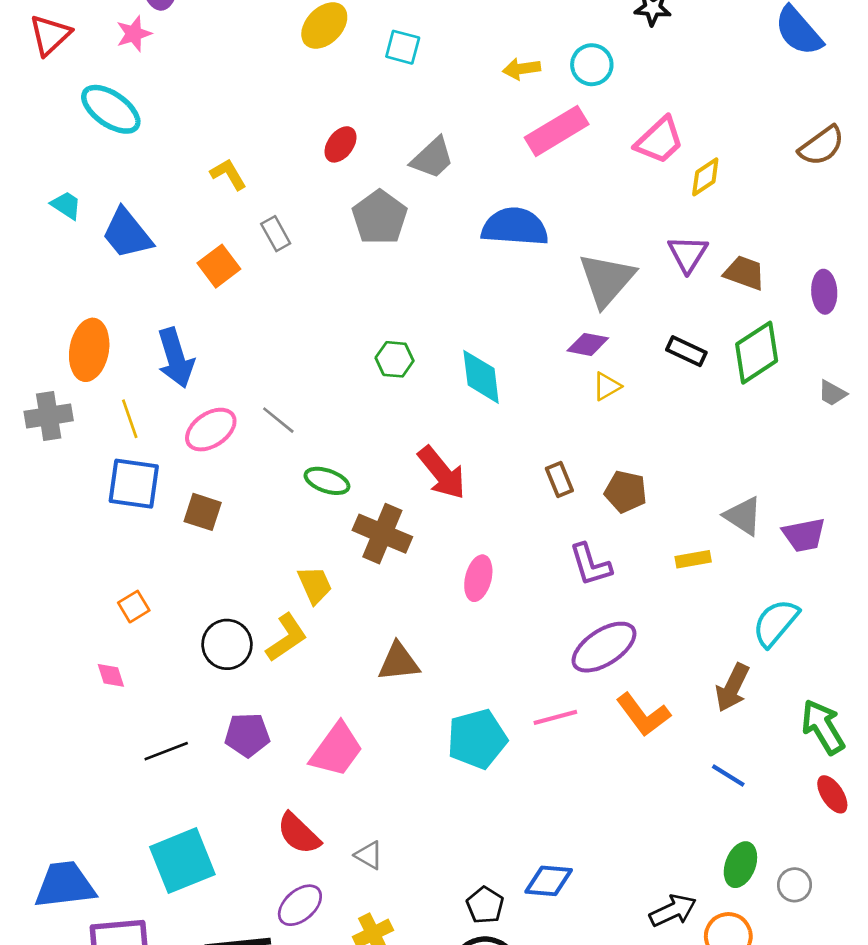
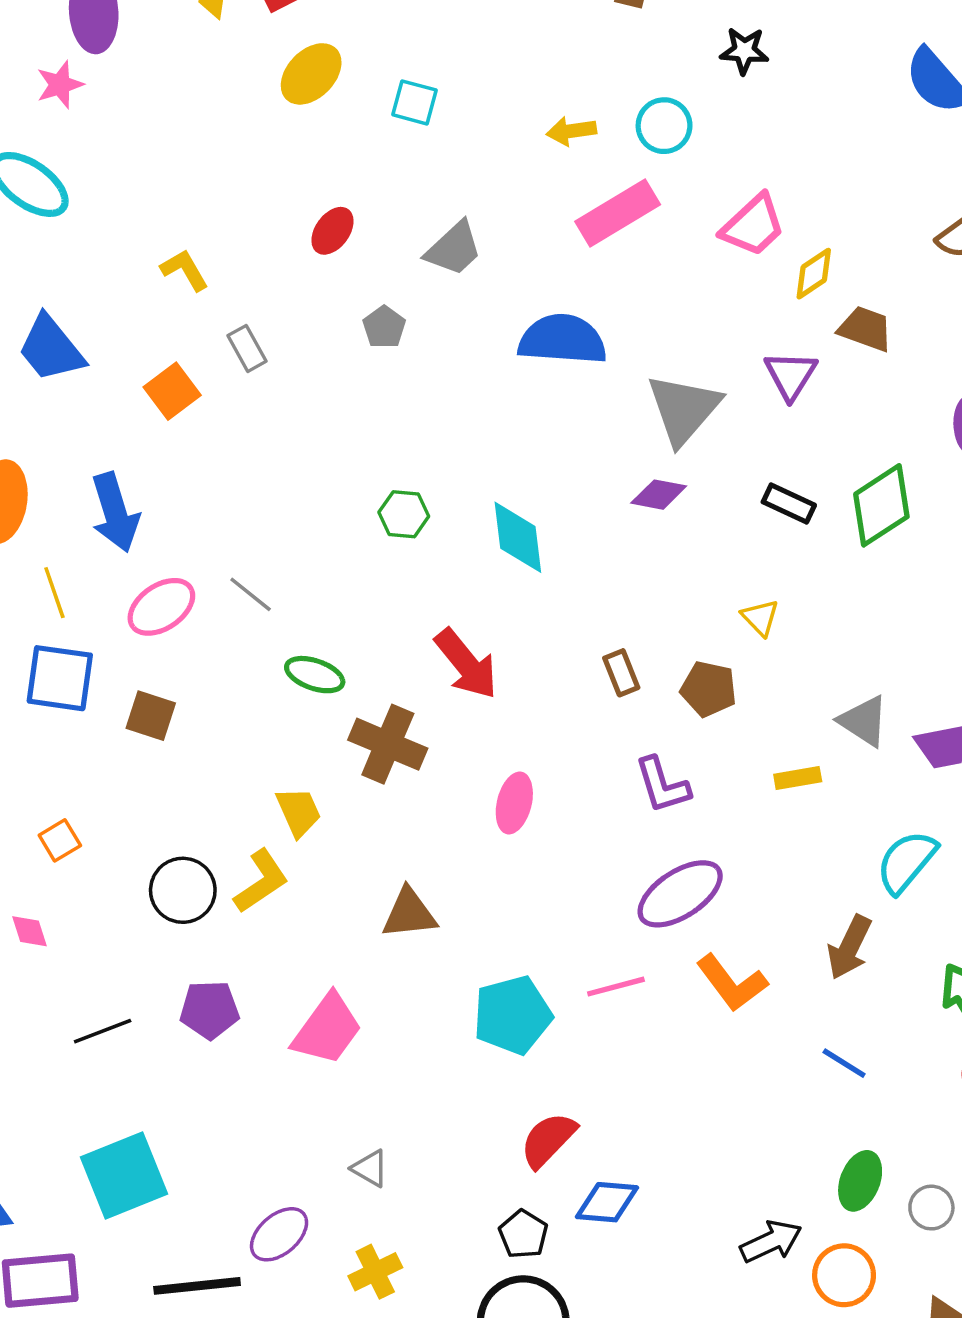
gray pentagon: (380, 217) -> (384, 327), size x0.6
brown trapezoid: (745, 273) -> (865, 329), moved
yellow triangle: (607, 386) -> (760, 618), moved, turned -44
red semicircle: (299, 834) -> (548, 1140), moved, turned 90

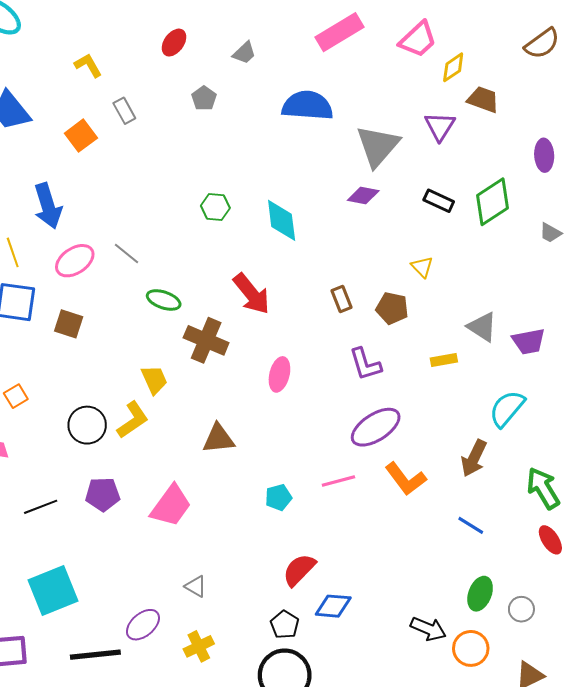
gray trapezoid: (454, 249) -> (244, 53), size x0.7
cyan pentagon: (513, 1015) -> (278, 497), size x0.6
black arrow: (771, 1241) -> (428, 629), turned 48

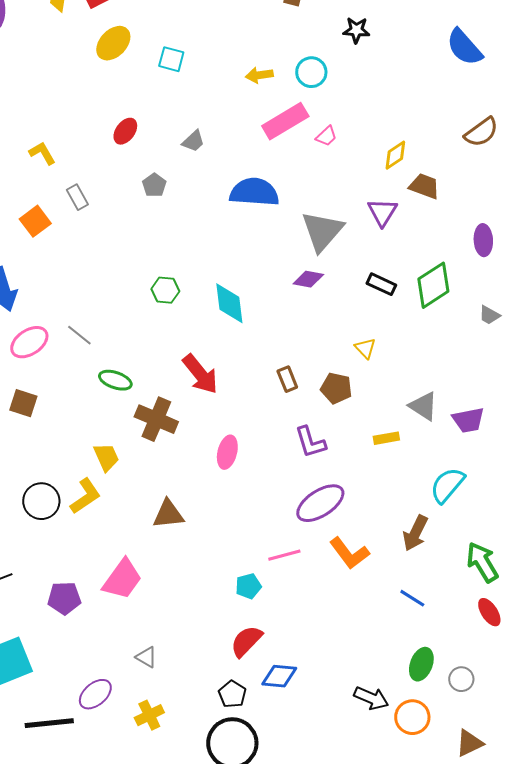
pink trapezoid: (418, 39) -> (326, 136), moved, size x0.6
purple pentagon: (103, 494) -> (64, 598), moved
cyan pentagon: (278, 497) -> (248, 586), moved

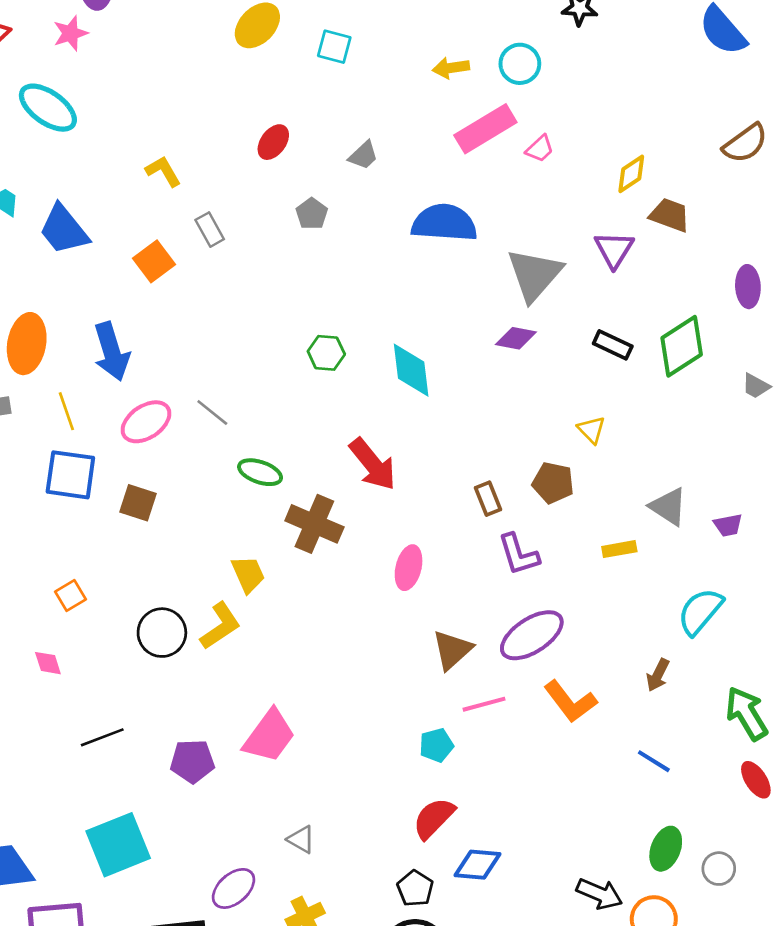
brown rectangle: (287, 379) -> (488, 499), moved
purple trapezoid: (468, 420) -> (728, 525), size x0.7
brown triangle: (168, 514) -> (452, 650), moved, turned -36
brown arrow: (415, 533) -> (658, 675), size x0.7

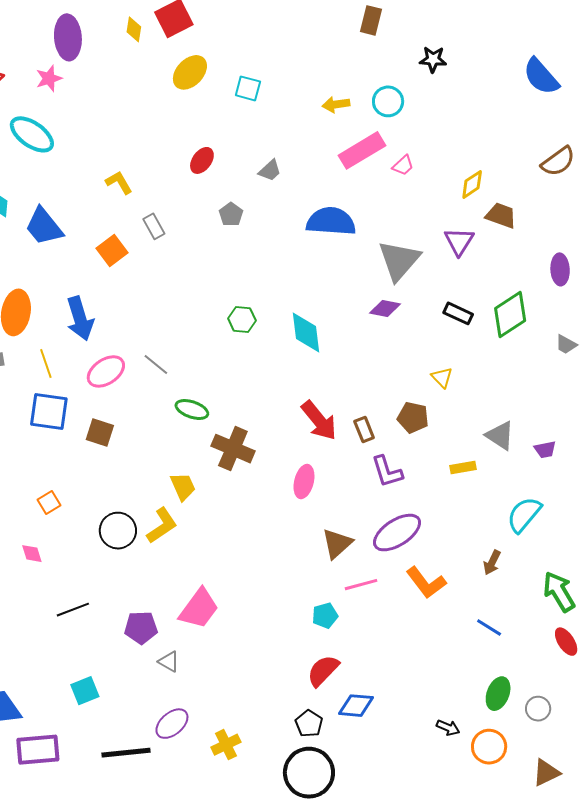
red arrow: (373, 464) -> (319, 421), moved
gray triangle: (301, 839) -> (169, 662), moved
cyan square: (118, 845) -> (85, 691), size x0.6
black arrow: (599, 894) -> (448, 728), size x0.7

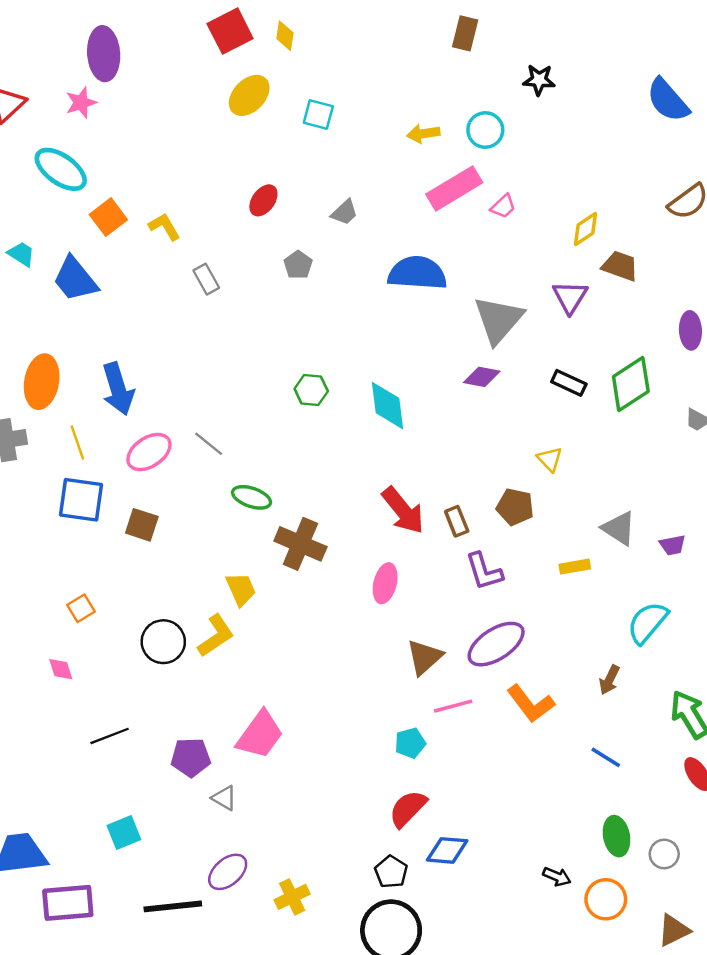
yellow diamond: (134, 29) -> (285, 36), moved
orange square: (112, 250) -> (108, 217), moved
green ellipse: (498, 694) -> (617, 836), turned -32

